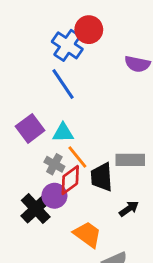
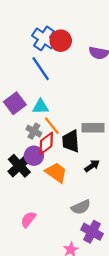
red circle: (89, 30) -> (61, 41), moved
orange trapezoid: (87, 234) -> (56, 172), moved

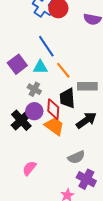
blue line: (41, 69) -> (46, 46), moved
orange line: (52, 126) -> (63, 70), moved
red diamond: (46, 143) -> (53, 109), moved, turned -50
black arrow: (92, 166) -> (86, 120), size x1.5

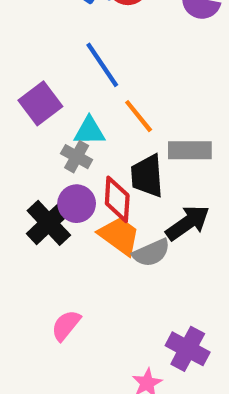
cyan triangle: (40, 67) -> (89, 131), moved
gray semicircle: (76, 157) -> (151, 253), moved

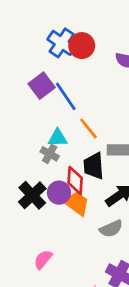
purple square: (40, 103) -> (42, 86), moved
purple circle: (77, 204) -> (59, 193), moved
gray semicircle: (151, 253) -> (111, 229), moved

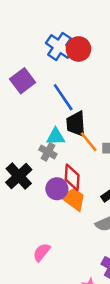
purple square: (42, 86) -> (23, 81), moved
orange line: (88, 128) -> (89, 142), moved
black trapezoid: (94, 166) -> (76, 124), moved
black cross: (32, 195) -> (19, 176), moved

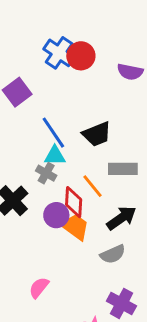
blue line: (63, 97) -> (53, 133), moved
black trapezoid: (76, 124) -> (97, 134), moved, turned -108
orange line: (89, 142) -> (92, 186), moved

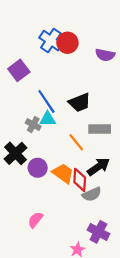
gray cross: (46, 173) -> (33, 125), moved
red diamond: (74, 202) -> (80, 180), moved
purple circle: (56, 215) -> (38, 168), moved

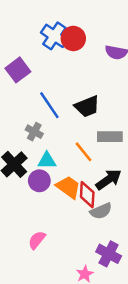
cyan triangle: (48, 119) -> (47, 161), moved

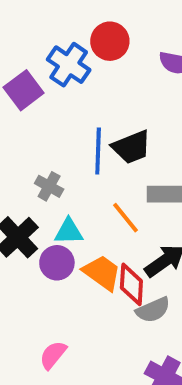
blue cross: (54, 36) -> (69, 65), moved
blue line: (49, 105) -> (98, 151), moved, turned 36

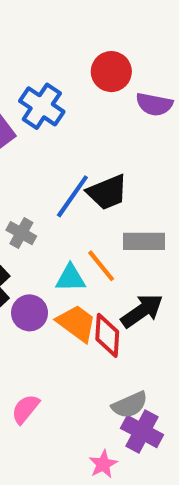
red circle: (110, 41) -> (111, 72), moved
blue line: (98, 151) -> (72, 196), turned 33
cyan triangle: (69, 231) -> (70, 278), moved
gray semicircle: (153, 310) -> (130, 405), moved

